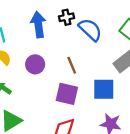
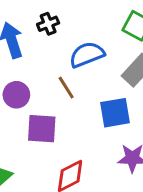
blue semicircle: (90, 30) -> (87, 55), moved, turned -55
purple square: (67, 94) -> (42, 129), moved

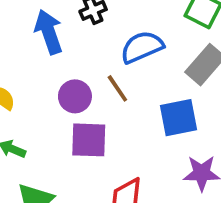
purple circle: (16, 95) -> (75, 96), moved

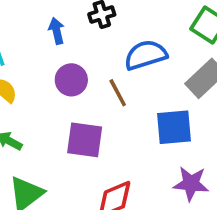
blue arrow: (49, 32) -> (57, 31), size x0.6
purple circle: (75, 96) -> (71, 80), moved

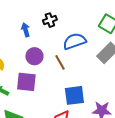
blue square: (174, 127) -> (74, 95), moved
purple square: (85, 140) -> (26, 82), moved

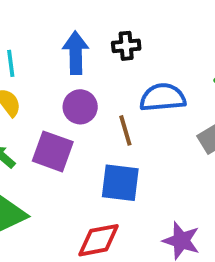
blue arrow: (26, 30) -> (76, 53), size x1.5
blue square: (74, 95) -> (120, 183), moved

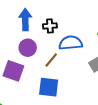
black cross: (126, 46) -> (50, 26), moved
brown line: (125, 130) -> (51, 60), turned 56

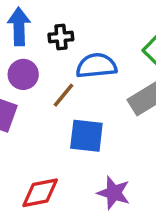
blue square: (49, 87) -> (86, 136), moved

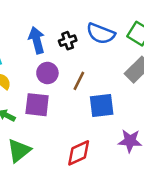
blue semicircle: (96, 66) -> (101, 34), moved, turned -140

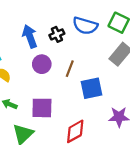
purple square: (37, 105) -> (42, 108), moved

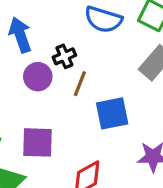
black cross: (57, 34) -> (64, 56), moved

